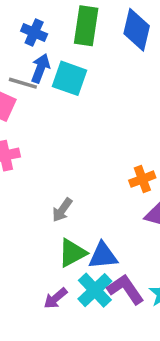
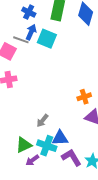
gray arrow: (62, 210) -> (42, 121), moved
green triangle: (72, 253) -> (24, 145), moved
cyan cross: (95, 290) -> (47, 146), moved, turned -30

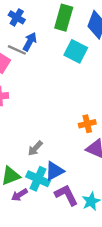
blue cross: (29, 12) -> (17, 17), moved
cyan square: (47, 39) -> (76, 51), moved
blue triangle: (60, 138) -> (55, 171), turned -30

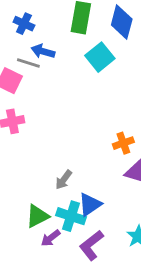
blue arrow: (30, 42) -> (43, 51), turned -96
cyan square: (76, 51) -> (100, 57), turned 30
purple L-shape: (66, 195) -> (91, 245), moved, turned -95

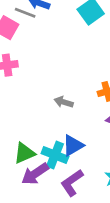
gray arrow: (64, 180) -> (64, 102), moved, turned 66
purple arrow: (51, 238) -> (35, 174), size x1.5

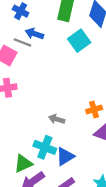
cyan cross: (55, 155) -> (45, 147), moved

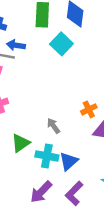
gray arrow: (57, 119) -> (53, 126), turned 49
green triangle: (23, 164) -> (21, 143), moved

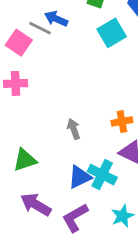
green triangle: (21, 143) -> (25, 160), moved
cyan cross: (47, 156) -> (102, 175), moved
purple arrow: (41, 192) -> (36, 204), turned 60

